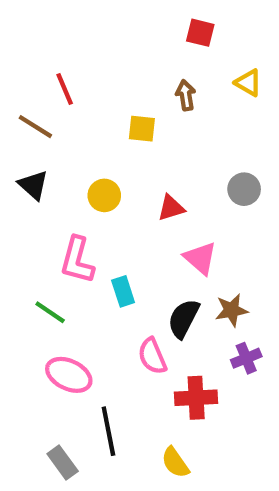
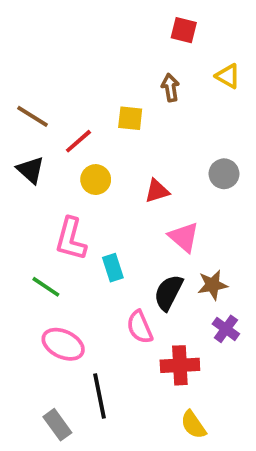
red line: (65, 89) -> (78, 141), moved, turned 72
purple cross: (246, 358) -> (226, 329), turned -32
yellow semicircle: (175, 463) -> (193, 425), moved

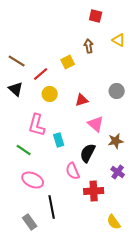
yellow square: (130, 118) -> (68, 62), turned -32
brown star: (213, 285) -> (116, 141), moved
yellow semicircle: (193, 425) -> (114, 222), moved

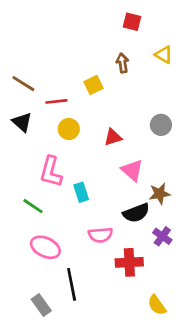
red line: (41, 74) -> (56, 101), turned 35
black semicircle: (88, 153) -> (136, 213), moved, turned -138
pink semicircle: (73, 171) -> (100, 235), turned -72

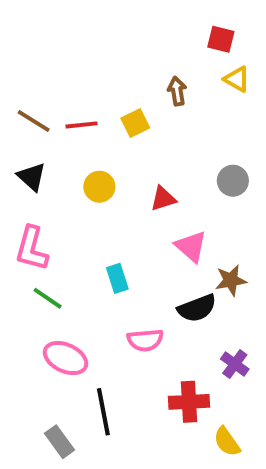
red square: (132, 22) -> (221, 39), moved
red line: (56, 101) -> (81, 125), moved
pink L-shape: (51, 172) -> (32, 248), moved
purple cross: (162, 236) -> (235, 364), moved
red cross: (129, 262) -> (189, 402), moved

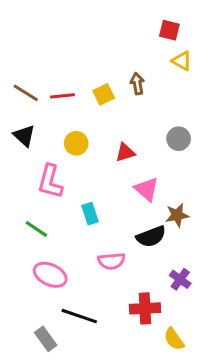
brown arrow: (177, 91) -> (137, 84), moved
pink L-shape: (32, 248) -> (50, 182), moved
black line: (103, 412) -> (79, 316), turned -60

